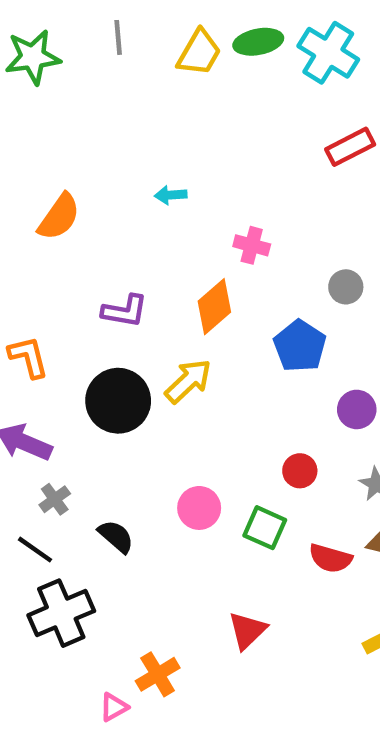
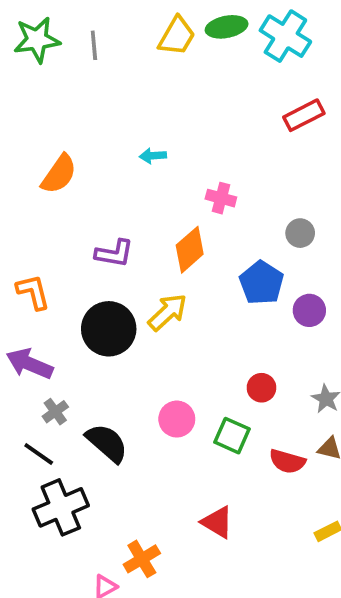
gray line: (118, 37) -> (94, 45), moved
purple circle: (357, 409) -> (309, 310), moved
black semicircle: (116, 536) -> (107, 443), size x1.4
red triangle: (247, 631) -> (217, 522), turned -45

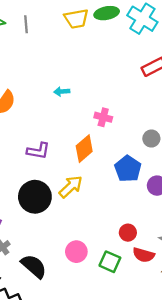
yellow trapezoid: (177, 36) -> (76, 19), turned 50
red semicircle: (287, 461) -> (144, 255), moved

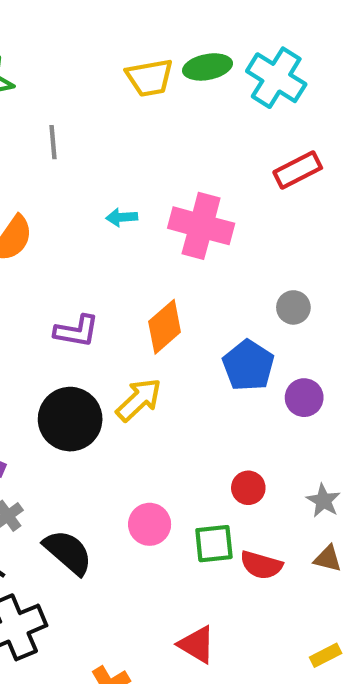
gray line: (26, 24) -> (53, 142), moved
pink cross: (103, 117) -> (201, 226), moved, size x1.8
red semicircle: (144, 255) -> (261, 565), moved
green square: (110, 262) -> (214, 544), turned -30

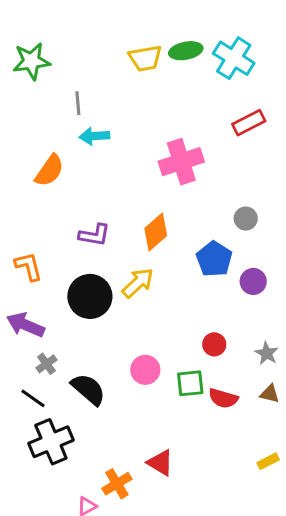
cyan arrow: (122, 217) -> (94, 136), moved, size x1.4
pink cross: (201, 226) -> (181, 162), turned -33
red triangle: (197, 645) -> (160, 463), moved

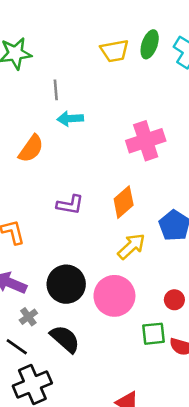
green ellipse: (186, 51) -> (150, 44), turned -60
yellow arrow: (138, 283) -> (131, 246), moved
black circle: (90, 296) -> (66, 284), moved
pink circle: (145, 370) -> (114, 296), moved, size x1.6

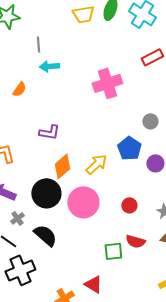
orange semicircle: (31, 149) -> (19, 89), size x0.7
orange diamond: (124, 202) -> (62, 166), moved
green square: (154, 334) -> (113, 251), moved

